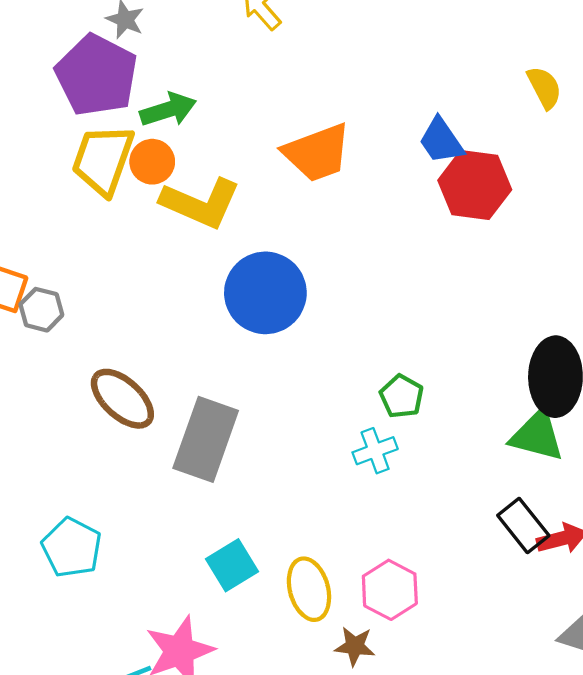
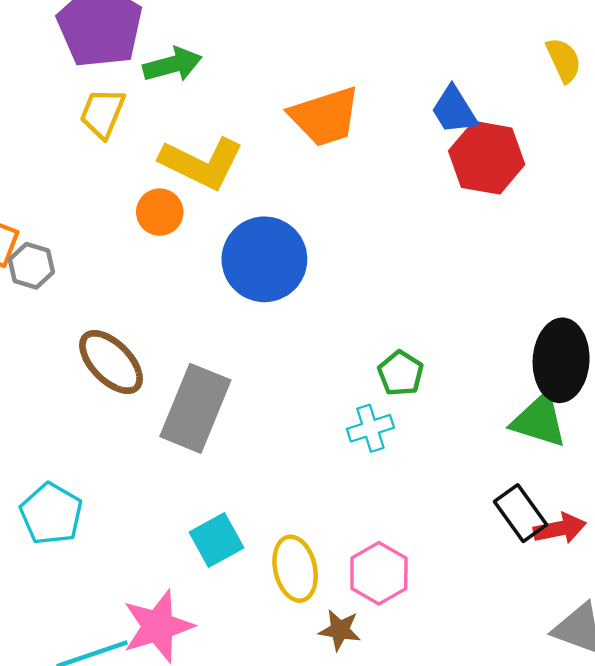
yellow trapezoid: (103, 160) -> (102, 113), size x0.7
orange circle: (152, 162) -> (160, 212), moved

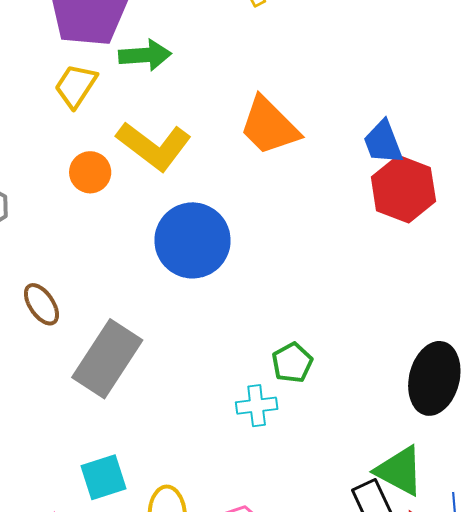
orange trapezoid: (325, 117) -> (269, 126), turned 52
orange circle: (160, 212) -> (90, 172), moved
brown ellipse: (111, 362) -> (41, 304), size x0.7
green triangle: (539, 420) -> (400, 471), moved

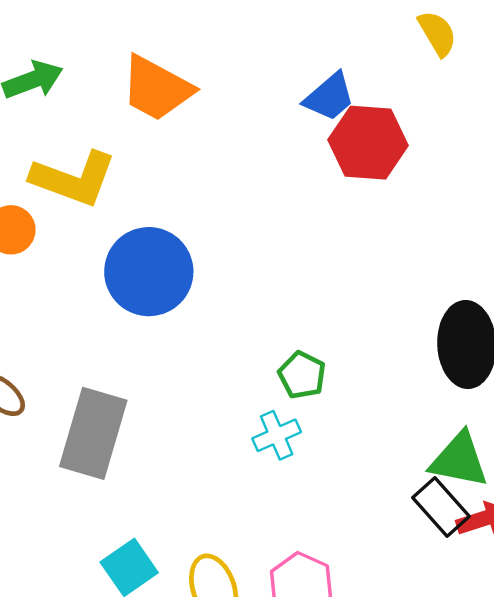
orange trapezoid: (269, 126) -> (157, 88), moved
blue trapezoid: (383, 142) -> (329, 97), turned -93

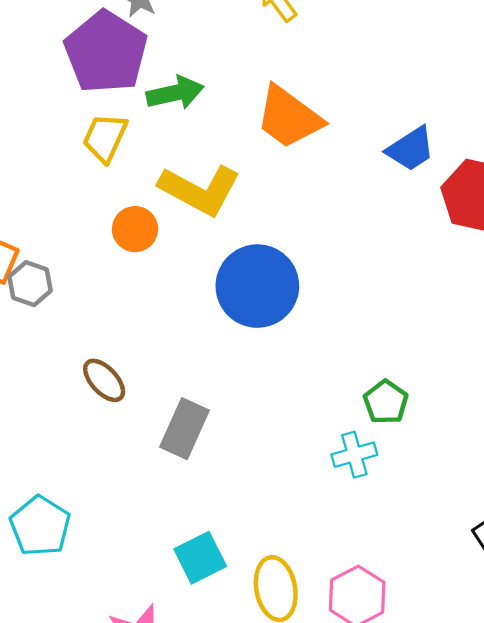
blue trapezoid: (329, 97) -> (411, 149), moved
gray rectangle: (93, 433) -> (185, 429), size x0.7

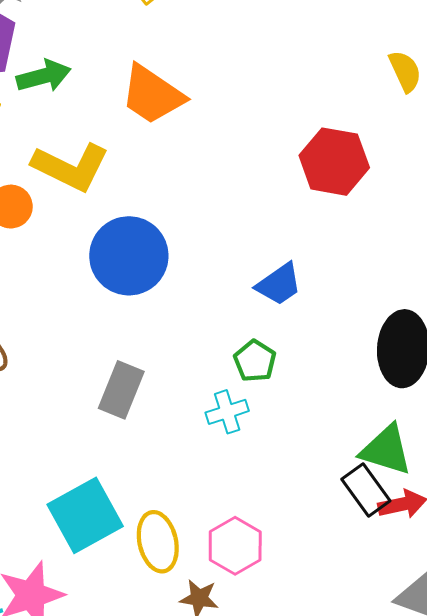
blue trapezoid: (411, 149) -> (279, 284), moved
gray rectangle: (185, 429) -> (121, 390), moved
cyan square: (200, 558) -> (85, 515), size x1.5

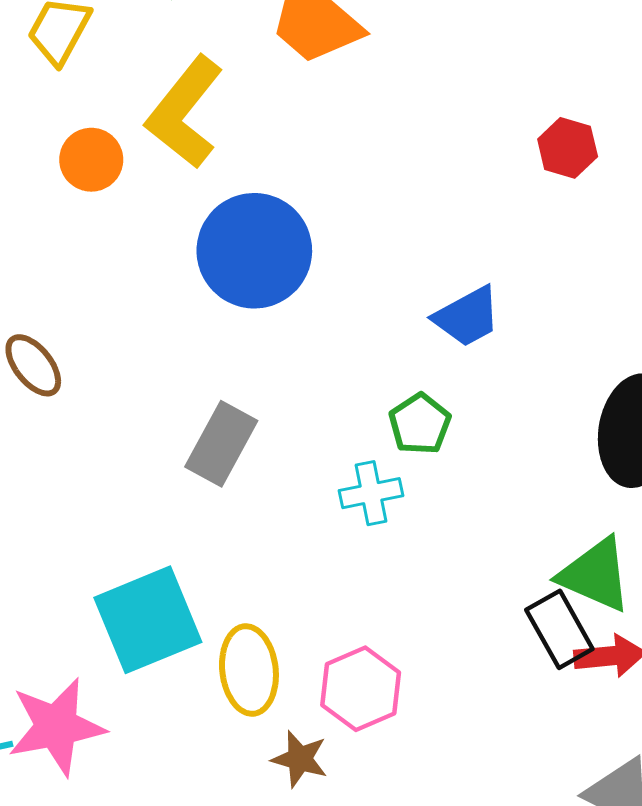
red hexagon: (334, 162) -> (568, 148), size x0.6
yellow L-shape: (71, 167) -> (185, 112), turned 96

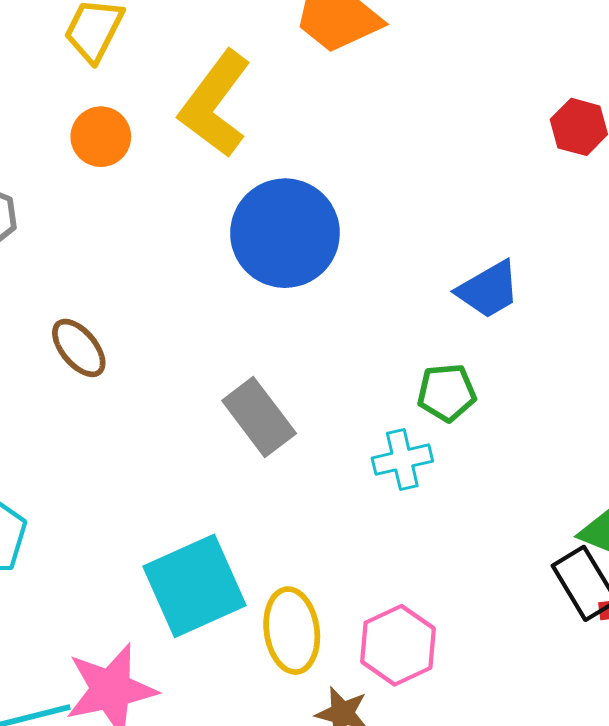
orange circle: (91, 160) -> (101, 137), moved
green pentagon: (420, 424) -> (447, 393), turned 30
gray rectangle: (221, 444) -> (259, 417), turned -64

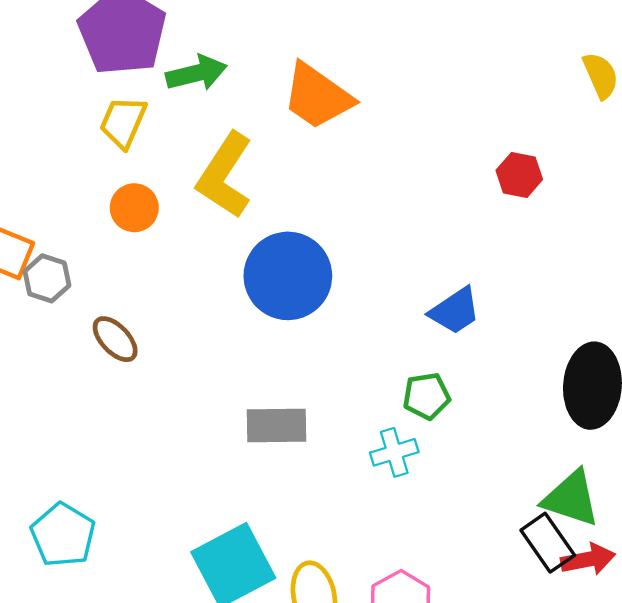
brown ellipse: (79, 348) -> (115, 339), moved
gray rectangle: (259, 417) -> (277, 426), turned -50

